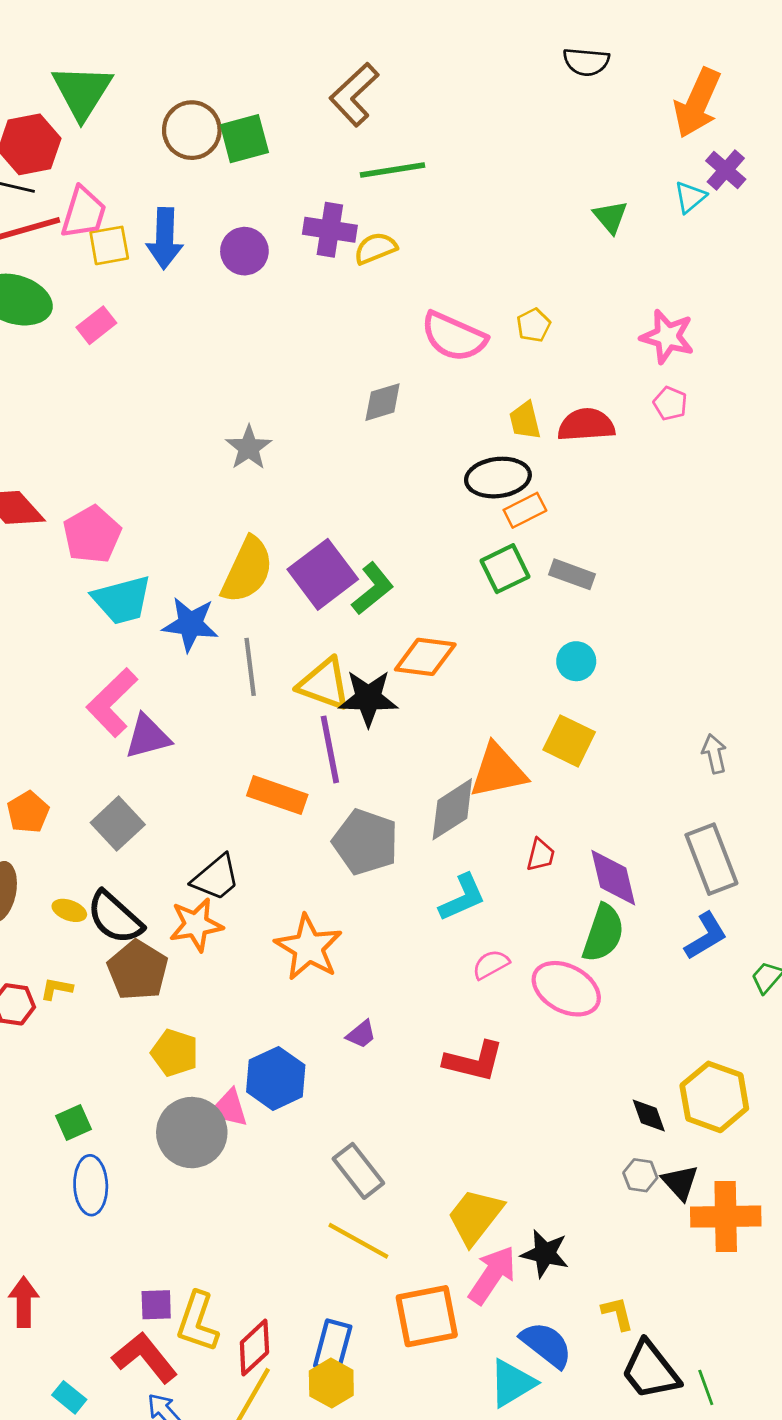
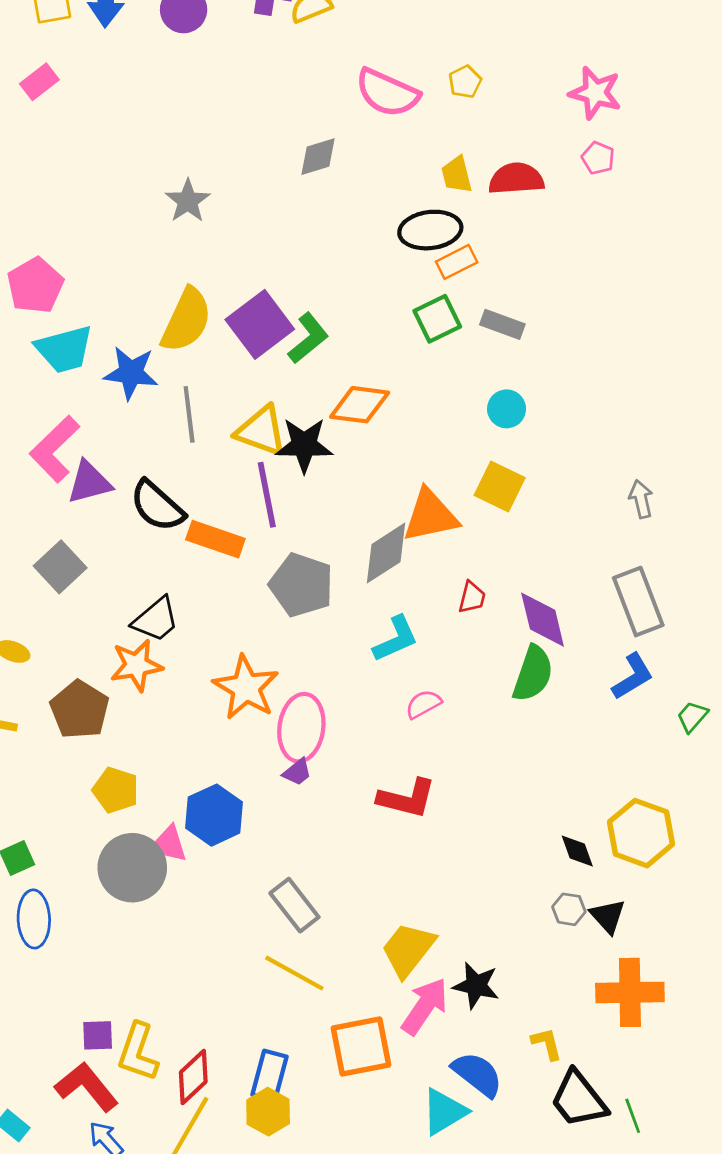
black semicircle: (115, 918) -> (157, 506), moved
pink ellipse: (566, 989) -> (301, 728), moved, turned 70
orange cross: (726, 1217) -> (630, 992), moved

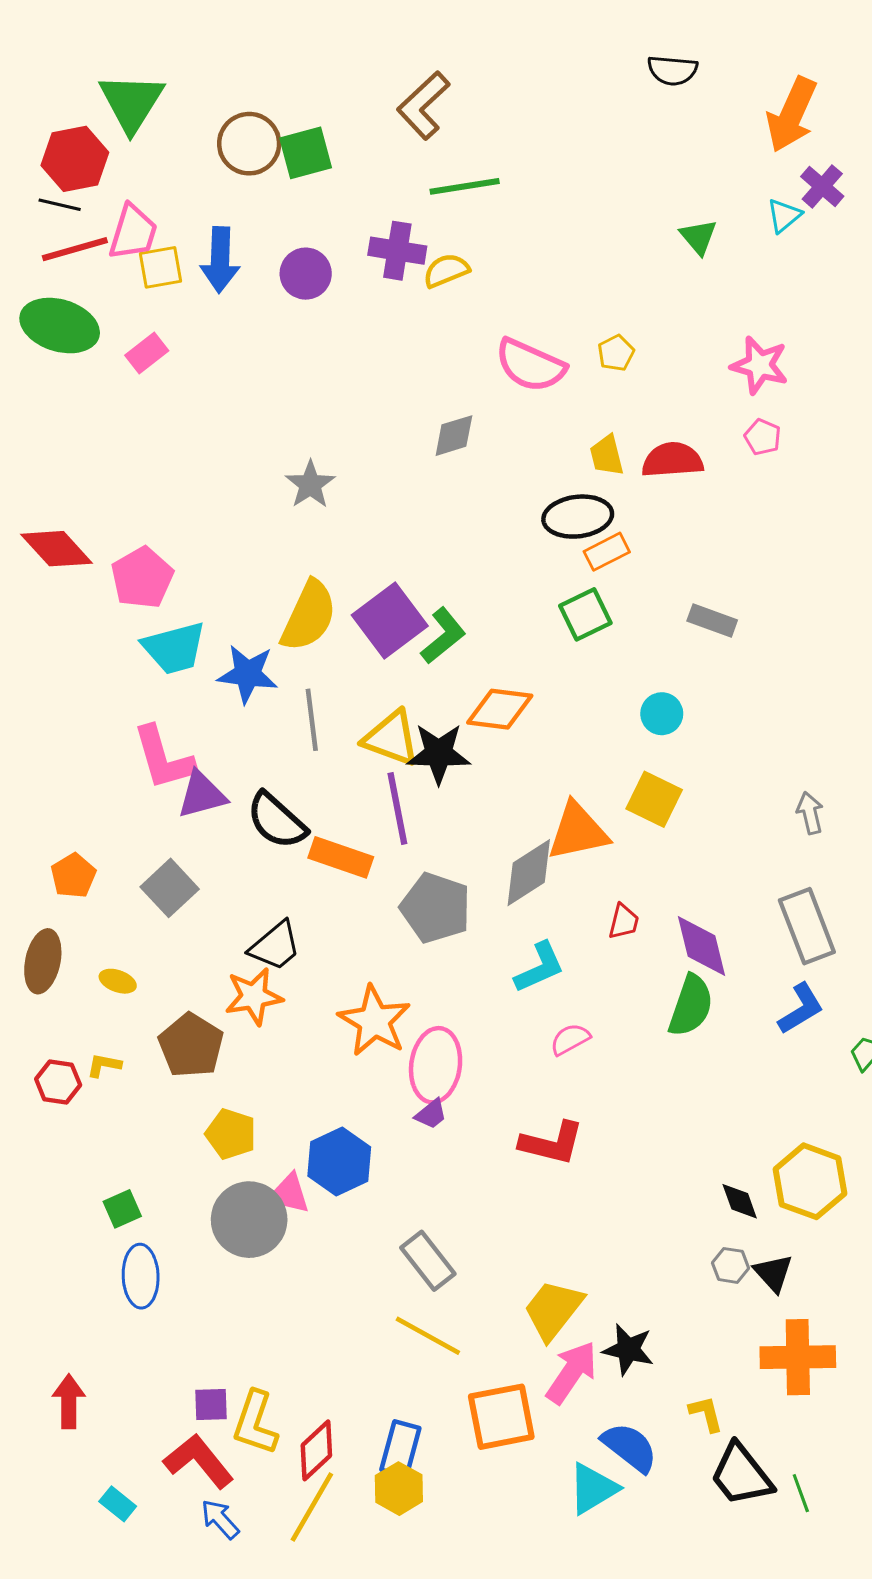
gray rectangle: (502, 324) -> (712, 620), moved
pink L-shape: (55, 449) -> (164, 758), turned -62

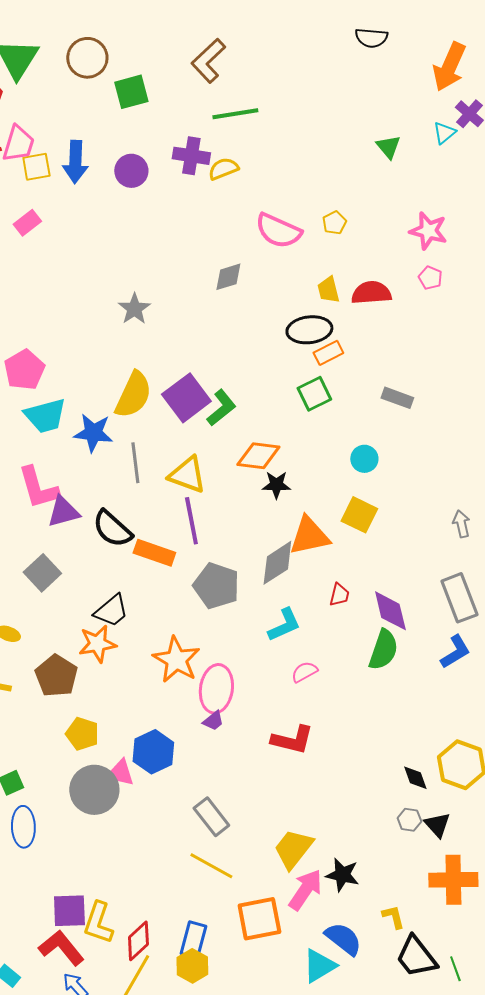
brown circle: (249, 144) -> (87, 58), moved
black star: (439, 753) -> (276, 485), moved, size x0.7
purple square: (211, 1405) -> (69, 911), size x1.5

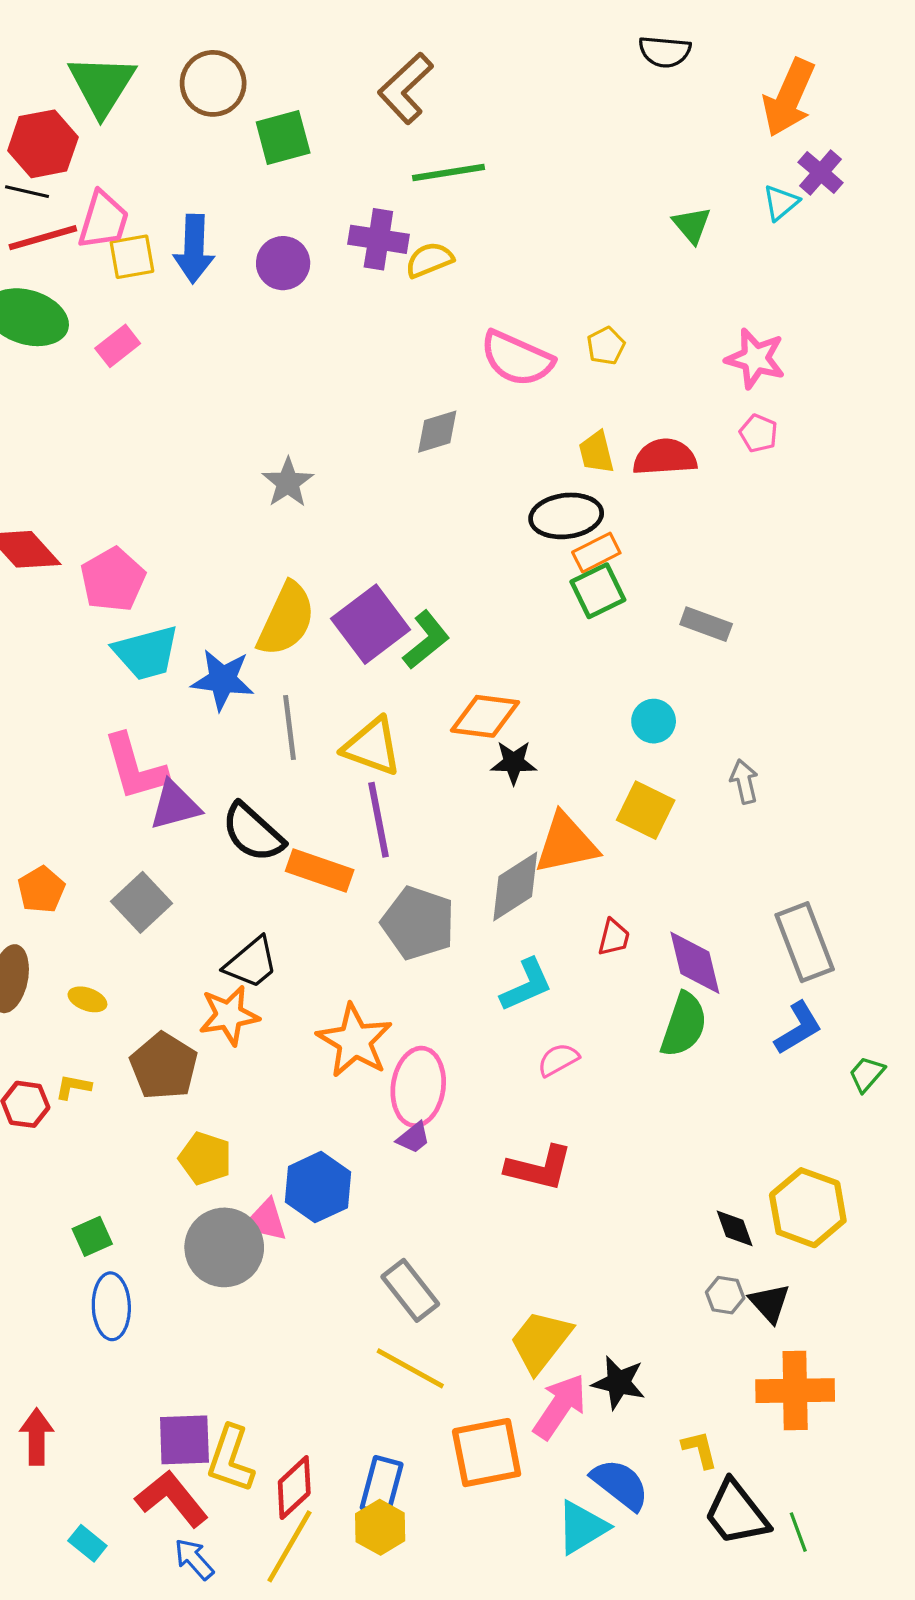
green square: (314, 394) -> (598, 591), moved
gray arrow: (461, 524) -> (744, 782), moved

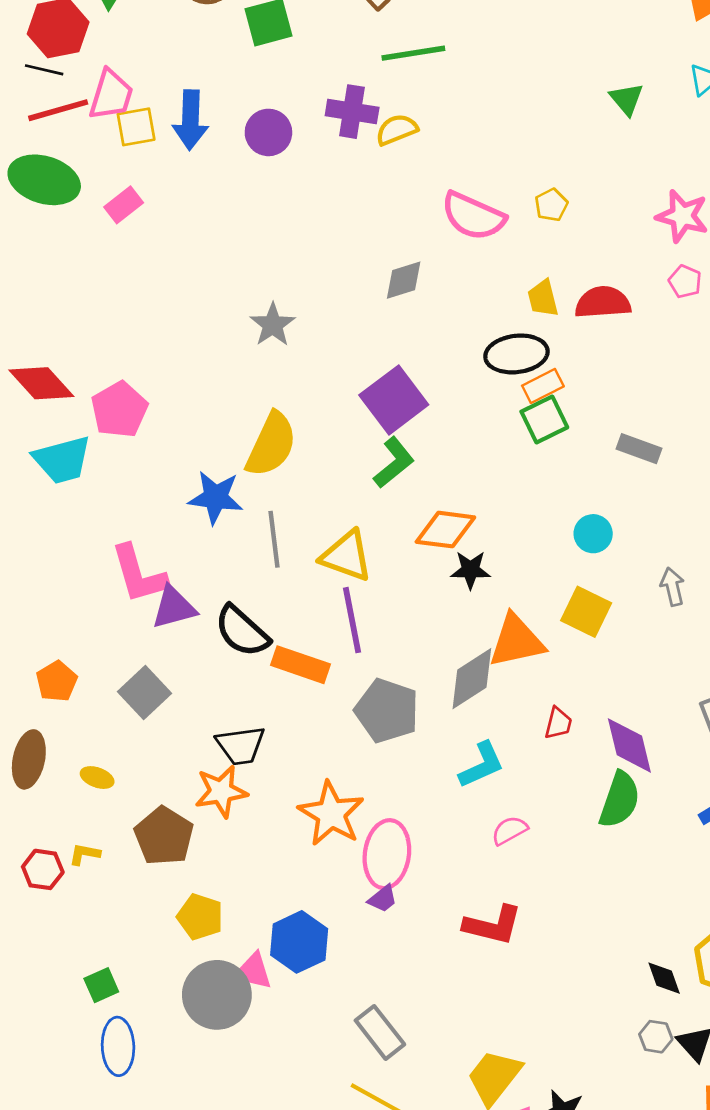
purple square: (371, 624) -> (394, 400), moved
cyan trapezoid: (146, 653) -> (62, 460), moved
black trapezoid: (251, 963) -> (241, 745), turned 32

